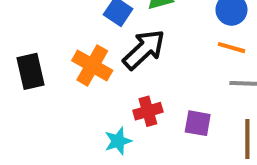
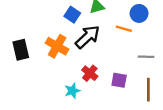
orange line: (231, 48) -> (124, 29), moved
red cross: (148, 111) -> (90, 73), turned -35

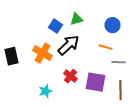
orange line: (124, 29) -> (106, 47), moved
purple square: (119, 80) -> (96, 82), size x1.5
cyan star: (72, 91) -> (46, 91), moved

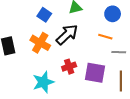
blue square: (56, 26) -> (44, 15), moved
red cross: (70, 76) -> (69, 67), turned 32
cyan star: (46, 91) -> (43, 82), size x1.5

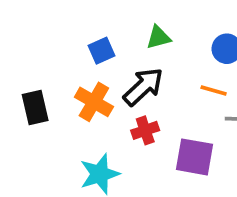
blue square: (44, 15) -> (102, 51), turned 32
red cross: (69, 67) -> (145, 130), moved

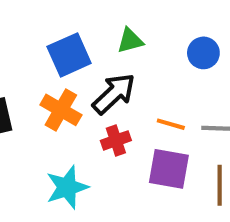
blue square: (102, 51) -> (69, 55), size x1.5
orange line: (214, 90) -> (171, 124), moved

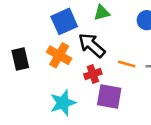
black arrow: (114, 94) -> (92, 45), turned -96
purple square: (169, 169) -> (109, 97), moved

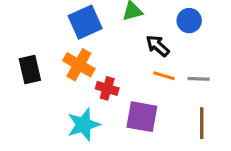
black arrow: (92, 45) -> (158, 46), moved, size x0.7
red cross: (93, 74) -> (107, 88), moved, turned 36

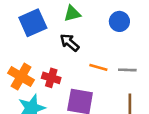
black arrow: (158, 46) -> (70, 42), moved
orange cross: (79, 65) -> (21, 77), moved

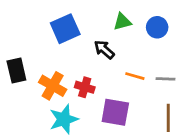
green triangle: (72, 14) -> (122, 22), moved

